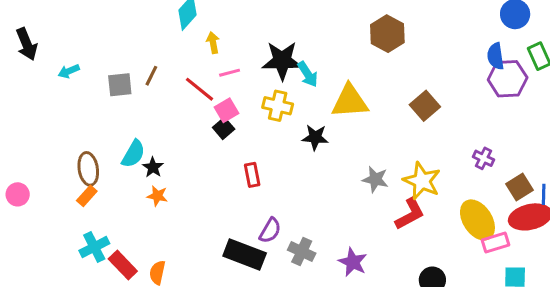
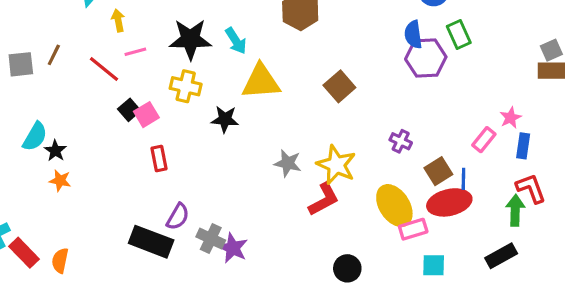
cyan arrow: (308, 74) -> (236, 41), moved
pink square: (227, 110) -> (146, 115), moved
purple star: (353, 262) -> (233, 248), moved

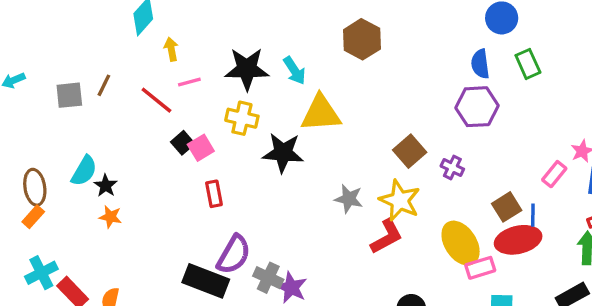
purple hexagon: (426, 58) -> (477, 107), moved
brown square: (339, 86) -> (410, 151), moved
black star: (225, 119) -> (283, 153), size x1.4
purple cross: (401, 141) -> (452, 168), moved
purple semicircle: (178, 217) -> (234, 255), size x1.4

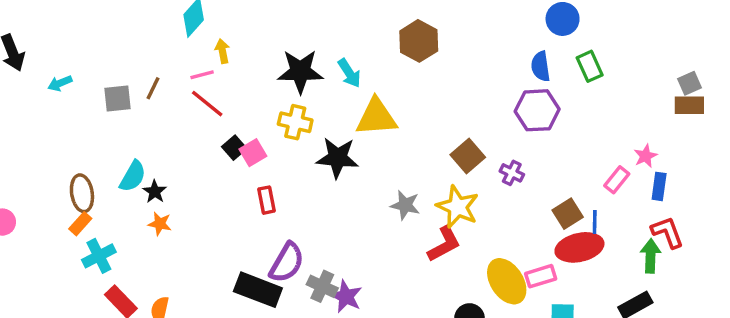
pink line: (189, 82) -> (202, 75), moved
yellow ellipse: (461, 243) -> (507, 281), moved
cyan cross: (41, 273) -> (99, 256), moved

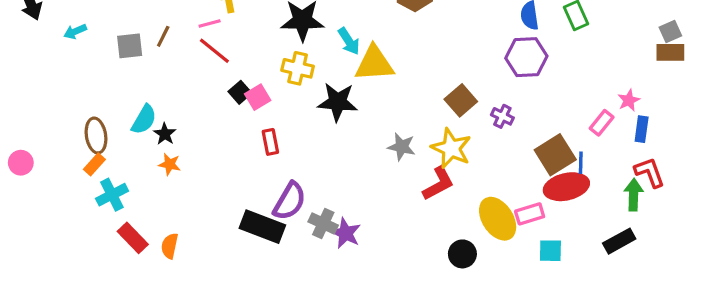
cyan arrow: (349, 73) -> (349, 41), moved
brown square: (568, 214) -> (555, 155), size x1.4

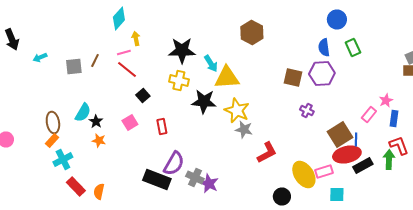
pink square: (258, 97) -> (130, 122), moved
brown square: (461, 100) -> (293, 78), moved, turned -36
yellow star: (451, 148) -> (237, 110), moved
black rectangle: (619, 241) -> (363, 166), moved

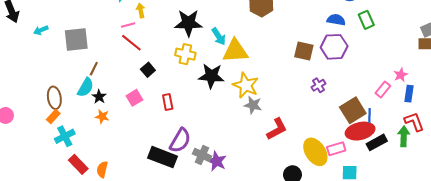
blue semicircle: (324, 48) -> (336, 20), turned 108
brown line: (95, 60) -> (94, 69), moved
gray square: (74, 66) -> (76, 40), size x1.4
purple cross: (307, 110) -> (318, 85), turned 32

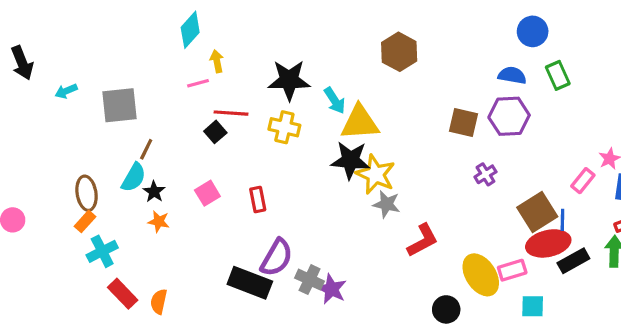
red line: (131, 43) -> (231, 113), moved, turned -35
black square: (148, 70) -> (215, 132), moved
black star: (211, 76) -> (350, 160), moved

